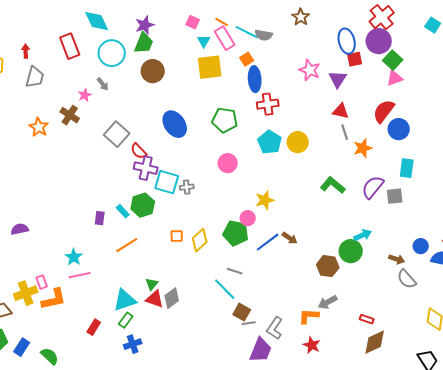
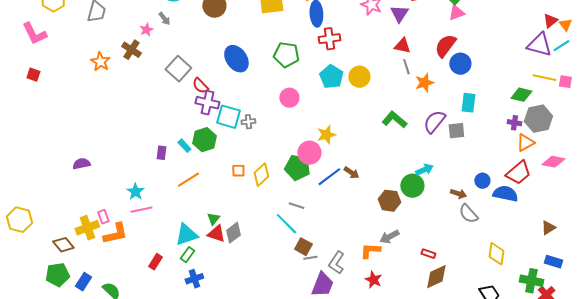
pink circle: (248, 218) -> (309, 153), size x1.5

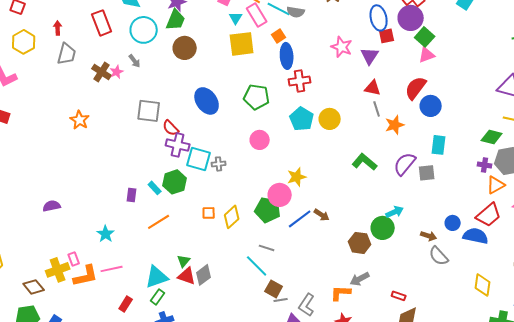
brown cross: (131, 50) -> (102, 72), moved
orange star: (100, 62) -> (80, 120), moved
gray square: (178, 69) -> (149, 111), turned -35
pink line: (141, 210) -> (112, 269), moved
yellow diamond: (496, 254) -> (483, 285), moved

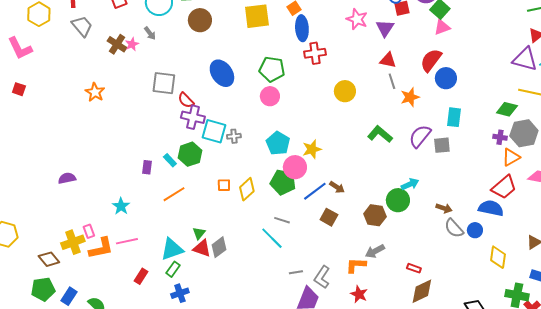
gray trapezoid: (67, 54) -> (82, 26), turned -55
cyan pentagon: (302, 119) -> (278, 143), moved
pink circle: (260, 140) -> (270, 96), moved
blue circle: (453, 223) -> (475, 230), moved
brown square: (274, 289) -> (329, 217), moved

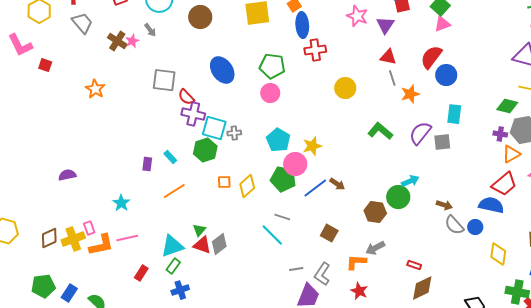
red square: (19, 89) -> (45, 65), moved
green hexagon: (190, 154) -> (205, 150), moved
brown square: (329, 217) -> (329, 233), moved
brown diamond: (49, 259) -> (49, 238), moved, turned -75

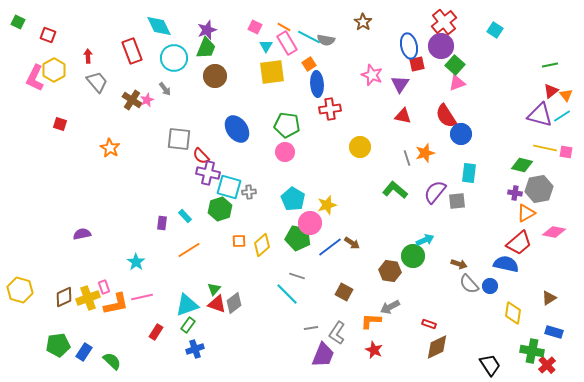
pink L-shape: (20, 45) -> (35, 78), moved, turned 52
red semicircle: (431, 57) -> (446, 116), turned -70
gray line: (392, 78) -> (407, 158), moved

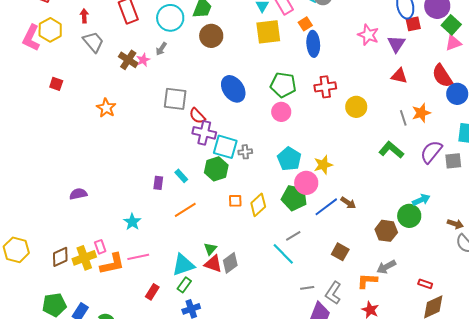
gray arrow: (165, 89) -> (161, 49), turned 72
red cross: (330, 109) -> (325, 87), moved
gray line: (297, 276) -> (293, 236), turned -49

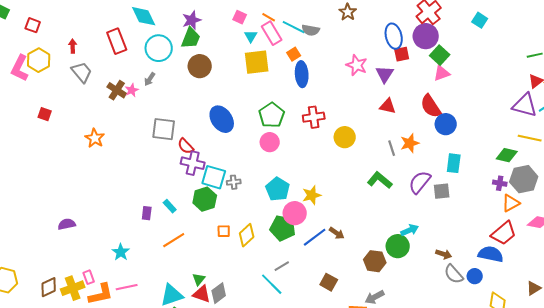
green pentagon: (283, 85) -> (272, 115), turned 30

